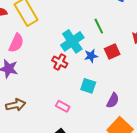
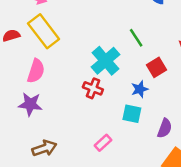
blue star: (91, 56) -> (140, 89), moved
pink rectangle: (63, 106) -> (103, 143), turned -64

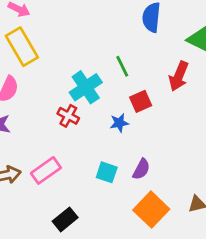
cyan square: (132, 114) -> (107, 172), moved
pink rectangle: (103, 143) -> (46, 170), moved, size x1.5

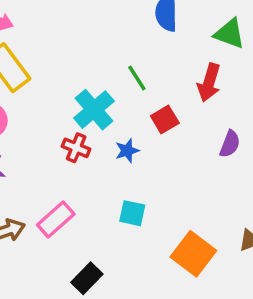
blue star: (119, 123) -> (127, 151), moved
purple semicircle: (141, 169) -> (230, 144), moved

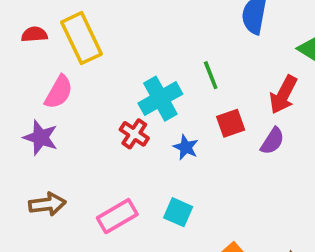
purple semicircle: (230, 144) -> (272, 141), moved
blue star: (127, 151) -> (186, 147), turned 30
pink rectangle: (56, 220) -> (117, 216), moved

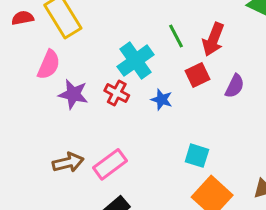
red arrow: (283, 95) -> (213, 39), moved
purple star: (41, 138) -> (73, 94), moved
brown arrow: (47, 204) -> (68, 162), moved
cyan square: (178, 212) -> (197, 156), moved

